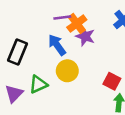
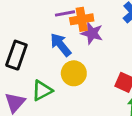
orange cross: (77, 24) -> (82, 19), turned 30

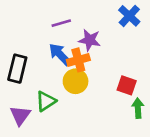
orange cross: (82, 19) -> (78, 60), moved

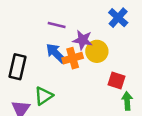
purple line: (61, 23) -> (57, 25), turned 30
yellow circle: (76, 81) -> (97, 51), moved

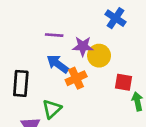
orange cross: (73, 58) -> (76, 78), moved

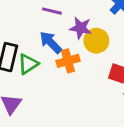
green triangle: (52, 109) -> (28, 64), moved

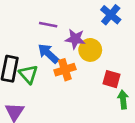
green triangle: (28, 64) -> (28, 74), turned -36

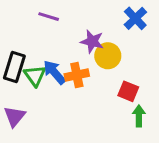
purple line: (48, 25) -> (49, 17), moved
blue arrow: (48, 53) -> (54, 72), moved

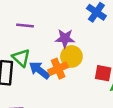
yellow circle: (108, 56) -> (71, 56), moved
green triangle: (35, 76) -> (21, 58), moved

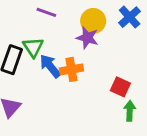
yellow circle: (71, 56) -> (93, 21), moved

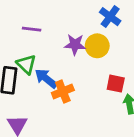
yellow circle: (93, 21) -> (97, 46), moved
orange cross: (71, 69) -> (63, 92), moved

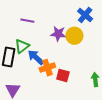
green triangle: (26, 64) -> (22, 46), turned 35
red square: (116, 84) -> (63, 76), moved

